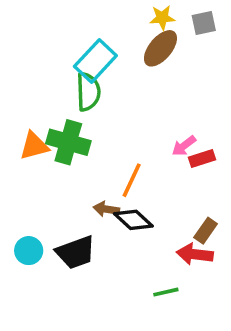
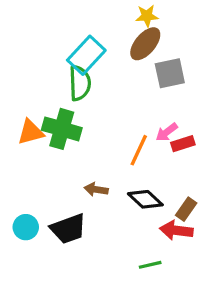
gray square: (204, 23) -> (170, 73), moved, size x1.4
orange line: (132, 180) -> (139, 150), moved
black diamond: (133, 220) -> (145, 199), moved

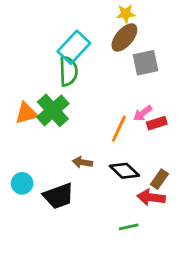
green cross: (62, 129) -> (53, 110), turned 32
cyan circle: (26, 227) -> (22, 183), moved

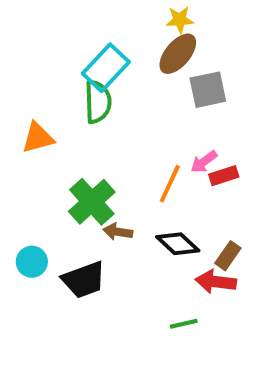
green cross: (53, 110) -> (92, 202), moved
orange triangle: (26, 113) -> (38, 138), moved

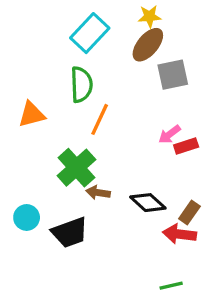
cyan rectangle: (106, 68) -> (90, 33), moved
orange line: (170, 184) -> (100, 119), moved
green line: (184, 324) -> (171, 286), moved

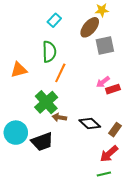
yellow star: (150, 16) -> (102, 10), moved
cyan rectangle: (90, 33) -> (54, 20), size x0.6
cyan circle: (27, 217) -> (16, 133), size x1.5
red arrow: (179, 234) -> (109, 154), moved, turned -48

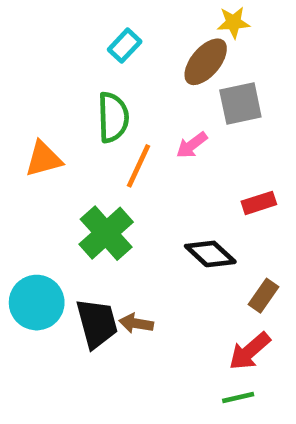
pink arrow: (103, 82) -> (192, 145), moved
brown arrow: (59, 117) -> (136, 323), moved
black diamond: (90, 123) -> (210, 254), moved
black trapezoid: (42, 142) -> (97, 323), turned -85

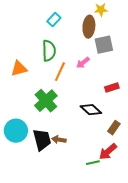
brown ellipse: (206, 62) -> (89, 27), turned -35
green line: (238, 397) -> (93, 163), moved

